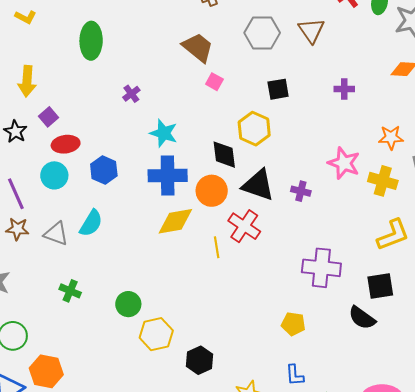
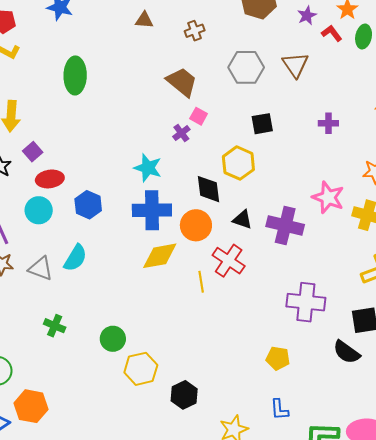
purple cross: (131, 94) -> (181, 133), moved
black triangle: (258, 185) -> (242, 220), size x0.6
purple cross: (301, 191) -> (285, 226), size x1.8

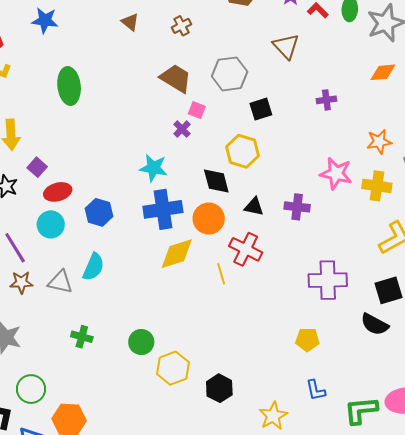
brown triangle: (144, 20) -> (130, 22), turned 42
gray hexagon: (246, 67) -> (230, 74), moved
purple cross: (285, 226) -> (297, 207), size x0.7

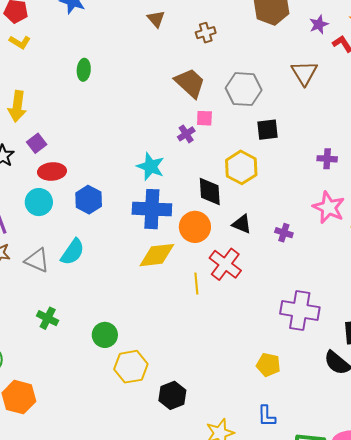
green ellipse: (69, 86) -> (84, 70), size x0.6
purple cross: (326, 100) -> (327, 159), moved
pink square: (197, 110) -> (204, 118), turned -30
purple cross: (297, 207) -> (284, 233), size x0.7

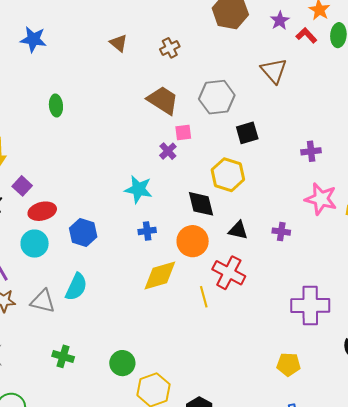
blue cross: (152, 209) -> (147, 231), size x0.5

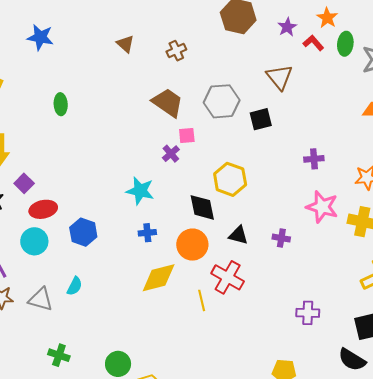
black square: (247, 133) -> (261, 119), moved
cyan semicircle: (76, 287) -> (75, 286), size x0.7
purple cross: (310, 305) -> (308, 313), size x0.6

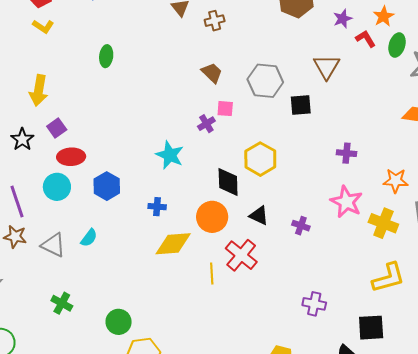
brown cross: (176, 51) -> (215, 21), moved
brown trapezoid: (168, 103) -> (212, 73), size x0.7
blue cross: (147, 233) -> (157, 207), moved

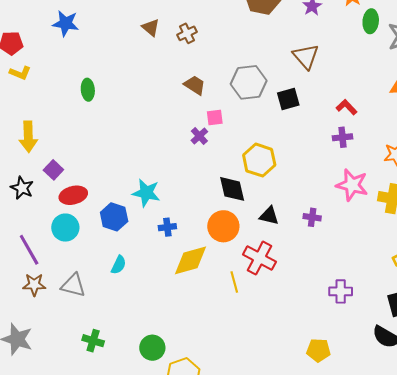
red L-shape: (366, 39) -> (346, 107), moved
cyan star: (170, 155) -> (146, 193), moved
cyan semicircle: (89, 238) -> (119, 265), moved

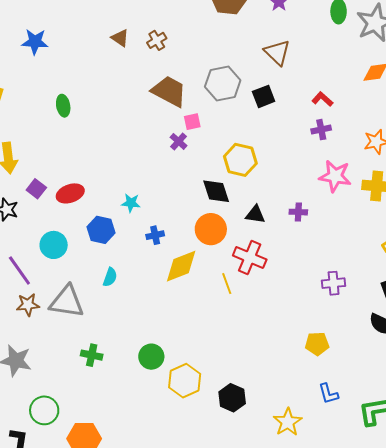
brown trapezoid: (195, 85) -> (169, 91), size x1.6
cyan star: (146, 193) -> (131, 203), size x0.7
red ellipse: (73, 195) -> (70, 193), moved
gray triangle: (73, 285) -> (67, 302), size x1.4

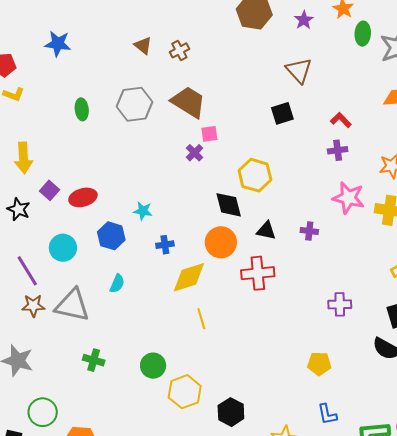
gray hexagon: (223, 83) -> (135, 104), moved
red cross: (250, 257) -> (258, 273), turned -32
yellow line: (227, 284) -> (201, 319), moved

